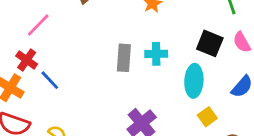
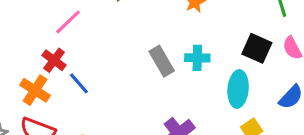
gray rectangle: (124, 58) -> (162, 61), turned -36

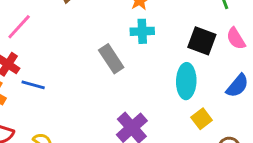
cyan cross: (197, 58) -> (142, 31), moved
blue line: (79, 83) -> (33, 85), turned -30

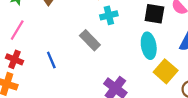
blue line: (33, 85) -> (51, 60), moved, turned 63
yellow square: (202, 119) -> (166, 71), size x1.5

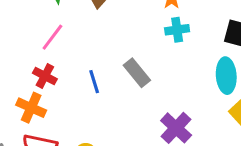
gray rectangle: (90, 40) -> (137, 73), moved

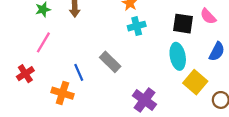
red cross: (45, 76) -> (25, 74), moved, turned 36
orange cross: (31, 108) -> (62, 93), moved

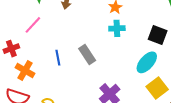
cyan ellipse: (178, 56) -> (147, 62), turned 40
orange cross: (62, 93) -> (25, 71), moved

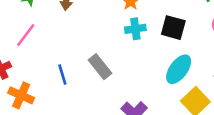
black square: (158, 35) -> (173, 28), moved

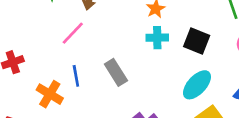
pink line: (26, 35) -> (73, 33), moved
orange cross: (21, 95) -> (50, 94), moved

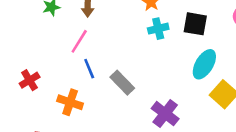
gray rectangle: (116, 72) -> (122, 83), moved
blue line: (76, 76) -> (89, 69), moved

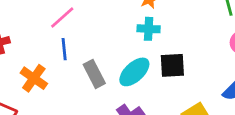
black square: (195, 24) -> (172, 65), moved, turned -30
cyan ellipse: (204, 64) -> (134, 72), moved

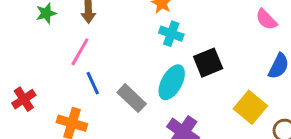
cyan cross: (149, 29) -> (171, 34), turned 35

